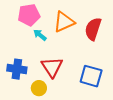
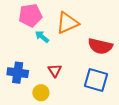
red semicircle: (93, 29) -> (100, 46), moved, turned -95
red triangle: (52, 67) -> (55, 70), size x0.6

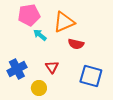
red semicircle: (100, 46) -> (76, 44), moved, size x0.7
blue cross: (18, 73) -> (17, 69), turned -36

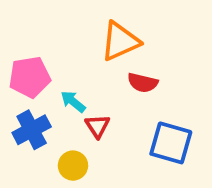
pink pentagon: (29, 15) -> (30, 77), moved
cyan arrow: (40, 35) -> (73, 102), moved

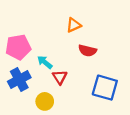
orange triangle: (120, 41) -> (74, 25), size x0.6

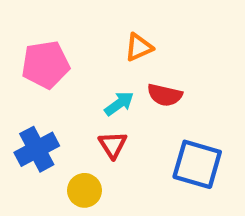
pink pentagon: (18, 47) -> (45, 65), moved
cyan arrow: (45, 62) -> (119, 104), moved, turned 105

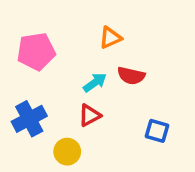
red triangle: (113, 145) -> (90, 115), turned 35
blue square: (197, 164) -> (157, 131), size x0.6

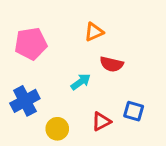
cyan arrow: (95, 83) -> (81, 82), moved
red triangle: (90, 115) -> (101, 121), moved

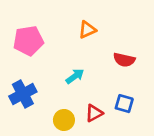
red semicircle: (112, 64) -> (124, 60), moved
yellow circle: (57, 129) -> (64, 120), moved

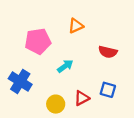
pink pentagon: (28, 41) -> (38, 41), moved
blue cross: (23, 94) -> (20, 82), turned -30

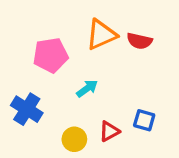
orange triangle: (76, 26) -> (101, 35), size x1.5
red semicircle: (108, 52) -> (139, 41), moved

